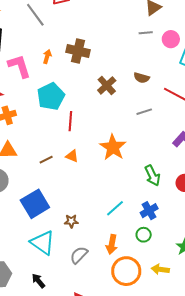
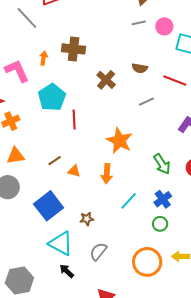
orange triangle: (72, 156) -> (74, 171), moved
orange arrow: (112, 244) -> (107, 174), moved
black arrow: (38, 281) -> (67, 271), moved

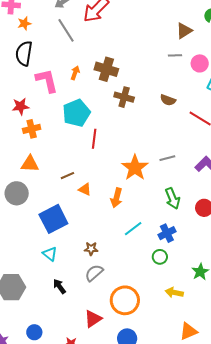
brown cross: (106, 80) -> (124, 97), moved, turned -36
gray line: (146, 102) -> (167, 158), moved
brown star: (87, 219) -> (91, 249), moved
cyan triangle: (61, 243) -> (50, 254), moved, size x0.6
orange circle: (147, 262) -> (125, 300), moved

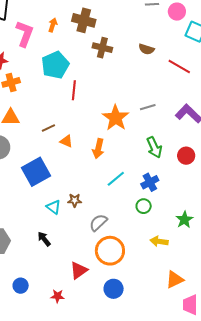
pink L-shape: (47, 81) -> (25, 34), turned 36
cyan triangle: (50, 254) -> (54, 207), moved
gray semicircle: (94, 273) -> (98, 223), moved

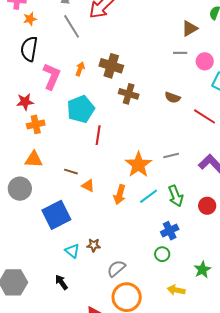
brown line: (48, 128) -> (71, 172), turned 40
cyan line: (116, 179) -> (149, 196), moved

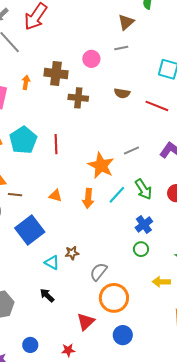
pink circle: (205, 61) -> (91, 59), moved
cyan pentagon: (81, 109) -> (23, 140), moved
brown line: (71, 172) -> (15, 195), moved

